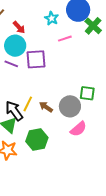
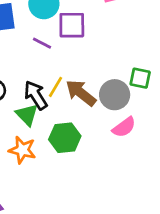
purple line: (11, 64) -> (42, 43), moved
brown arrow: (46, 107) -> (81, 93), size x1.6

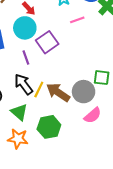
purple square: (72, 25) -> (47, 42), turned -30
purple line: (42, 43) -> (26, 58), turned 48
black arrow: (36, 95) -> (24, 84), moved

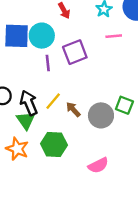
cyan circle: (25, 28) -> (42, 36), moved
black arrow: (24, 84) -> (29, 103), moved
brown arrow: (58, 92) -> (73, 109), size x0.6
pink semicircle: (93, 115) -> (98, 165), moved

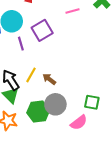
green square: (124, 105) -> (92, 102), moved
gray circle: (101, 115) -> (55, 104), moved

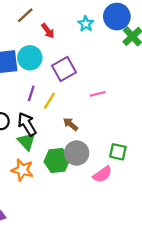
pink line: (72, 11) -> (98, 94), moved
purple line: (21, 44) -> (31, 93), moved, turned 32
yellow line: (31, 75) -> (49, 101), moved

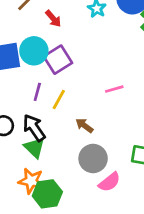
purple square: (64, 69) -> (58, 60), moved
green hexagon: (57, 161) -> (47, 194), moved
pink semicircle: (102, 174) -> (109, 182), moved

